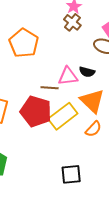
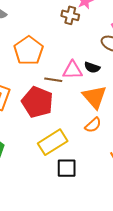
brown cross: (72, 22) -> (70, 15), moved, turned -30
orange pentagon: (24, 43) -> (29, 51), moved
yellow rectangle: (63, 116) -> (53, 142), moved

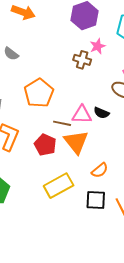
orange triangle: (94, 97) -> (76, 142), moved
red pentagon: (37, 102) -> (45, 145), size x0.7
black square: (67, 168) -> (96, 200), moved

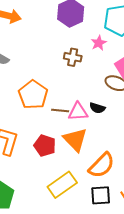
pink star: (98, 46) -> (99, 43), moved
brown line: (62, 123) -> (60, 111), moved
orange semicircle: (100, 170) -> (102, 165), size x1.6

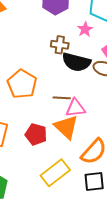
black semicircle: (97, 108) -> (76, 62), moved, size x1.8
brown line: (60, 111) -> (62, 98), moved
pink triangle: (78, 112) -> (76, 108), moved

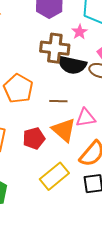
brown cross: (60, 45) -> (55, 48), size x1.6
pink triangle: (76, 108) -> (86, 118), moved
red pentagon: (36, 134) -> (34, 138), turned -30

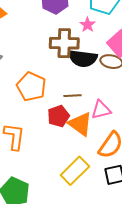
red pentagon: (34, 138) -> (58, 116), moved

